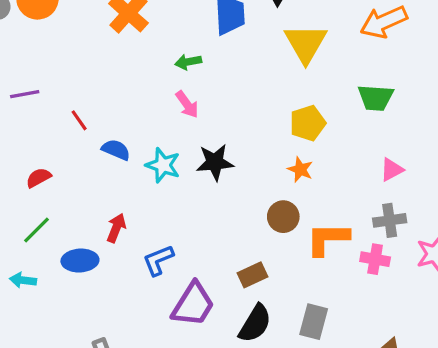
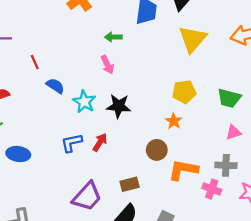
green trapezoid: (376, 98) -> (229, 98), moved
red arrow: (116, 228) -> (100, 142), moved
blue L-shape: (158, 260) -> (72, 143), moved

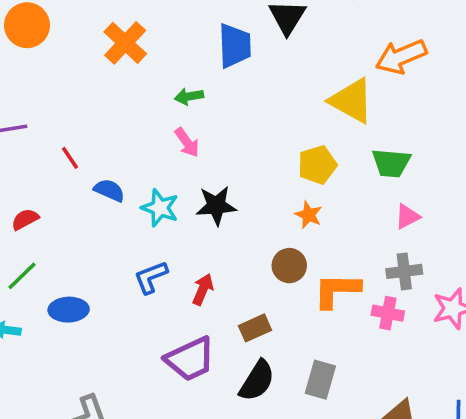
yellow triangle: (192, 39) -> (351, 101), moved, turned -32
red arrow: (100, 142) -> (203, 289), moved
purple trapezoid: (87, 197) -> (190, 359), turned 32

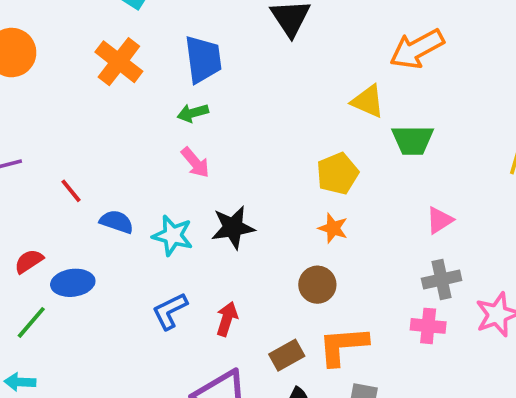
blue trapezoid: (235, 46) -> (203, 59), moved
yellow triangle: (351, 101) -> (368, 101), size x0.7
green trapezoid: (391, 163) -> (413, 140), moved
orange L-shape: (337, 290) -> (343, 346), moved
blue ellipse: (69, 310) -> (73, 283), moved

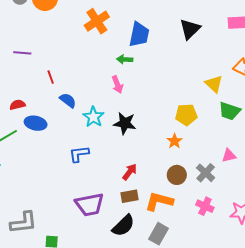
gray cross: (442, 279) -> (206, 173), moved, turned 36
brown circle: (317, 285) -> (177, 175), moved
red arrow: (227, 319) -> (130, 172), moved

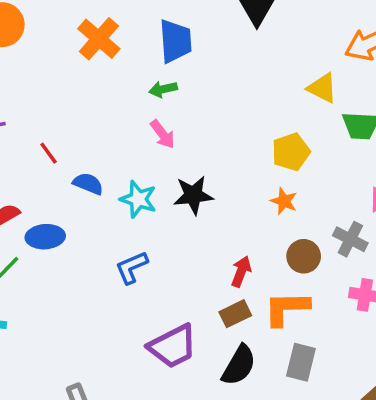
red arrow: (130, 172) -> (241, 271), moved

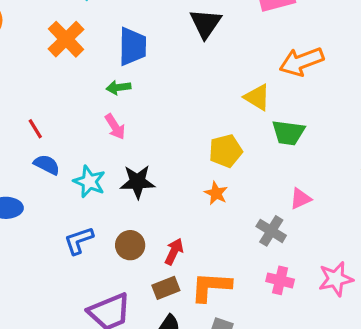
red line: (49, 153) -> (35, 129), moved
brown circle: (304, 256) -> (130, 245), moved

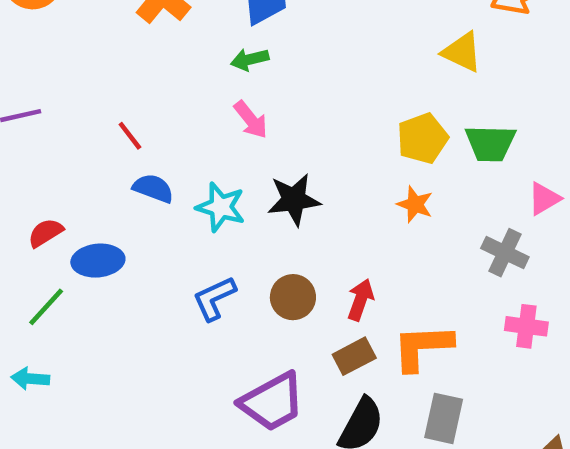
green trapezoid: (288, 133) -> (490, 143), moved

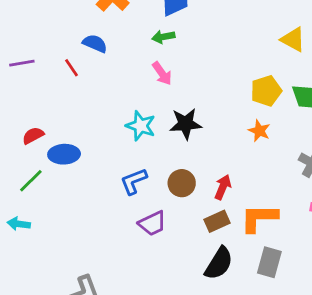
red line: (130, 136) -> (71, 68), moved
blue semicircle: (153, 188) -> (95, 43), moved
purple trapezoid: (272, 402) -> (152, 223), moved, size x0.7

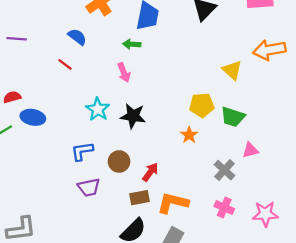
red line: (71, 68) -> (65, 64), moved, turned -32

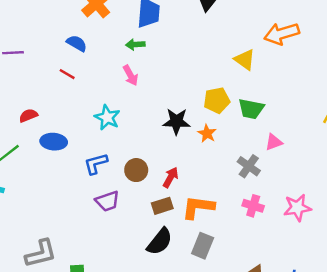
red semicircle: (12, 97) -> (28, 115), moved
black star: (133, 116) -> (176, 121), moved
blue ellipse: (33, 117) -> (54, 142), moved

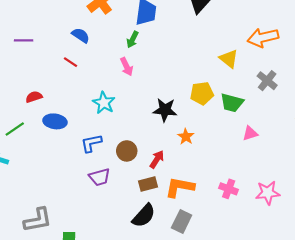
green arrow: (135, 44) -> (133, 39), turned -63
orange star: (207, 133) -> (186, 137), moved
gray cross: (249, 166) -> (267, 81), moved

